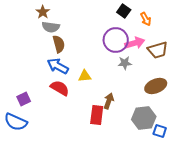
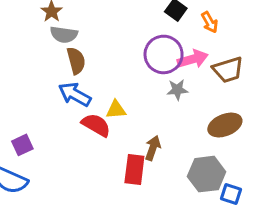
red semicircle: (60, 88) -> (96, 125), moved

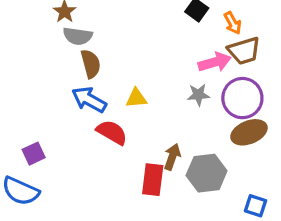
purple circle: (164, 54) -> (242, 98), moved
brown trapezoid: (228, 70) -> (244, 51), moved
yellow triangle: (116, 110) -> (136, 98), moved
gray hexagon: (207, 174) -> (207, 173), moved

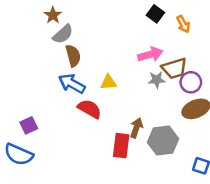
gray semicircle: (78, 36) -> (63, 34), turned -50
brown trapezoid: (244, 51) -> (174, 68), moved
pink arrow: (215, 62) -> (150, 54), moved
purple circle: (242, 98) -> (191, 82), size x0.7

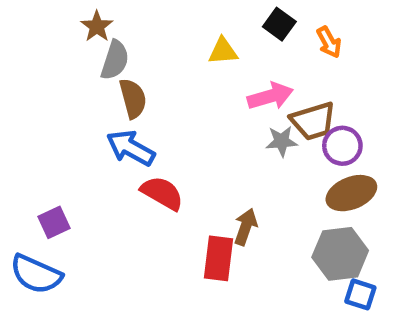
gray semicircle: (63, 34) -> (115, 60), turned -30
yellow triangle: (109, 82) -> (223, 51), moved
gray hexagon: (163, 141) -> (340, 254), moved

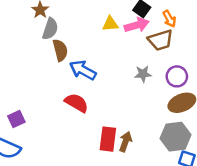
pink arrow: (270, 96) -> (137, 25), moved
brown trapezoid: (313, 121) -> (161, 40), moved
blue arrow: (131, 148) -> (83, 70), moved
brown arrow: (246, 227) -> (125, 142), moved

